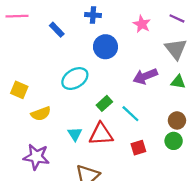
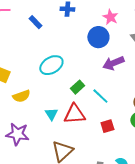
blue circle: (105, 47) -> (98, 37), moved

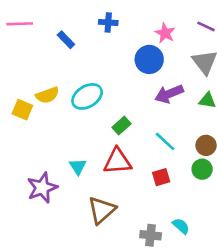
yellow semicircle: (21, 96) -> (47, 95), moved
cyan line: (100, 96) -> (165, 141), moved
cyan triangle: (51, 114) -> (78, 167), moved
purple star: (17, 134) -> (42, 188), turned -30

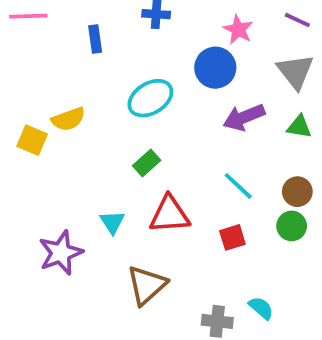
blue rectangle: (66, 40) -> (95, 39), turned 36
cyan ellipse: (87, 96) -> (150, 98), moved
green rectangle: (121, 126) -> (147, 163), moved

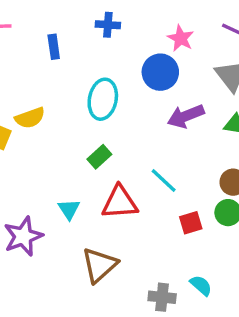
cyan ellipse: (150, 98) -> (103, 99), turned -48
cyan line: (238, 186) -> (164, 180), moved
red square: (232, 237) -> (191, 223), moved

